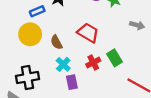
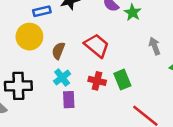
gray arrow: (137, 25) -> (155, 46), turned -136
brown semicircle: (56, 42) -> (58, 51), turned 40
red cross: (93, 62) -> (97, 81), turned 32

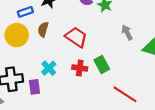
brown semicircle: (58, 51) -> (43, 29), moved
purple rectangle: (69, 100) -> (34, 87), moved

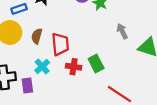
brown semicircle: (43, 29) -> (37, 36), moved
red trapezoid: (76, 37) -> (60, 44), moved, turned 50

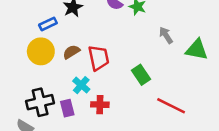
brown semicircle: (37, 36) -> (71, 52), turned 48
red cross: (74, 67) -> (100, 105), moved

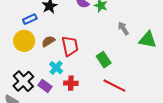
black cross: (40, 102) -> (23, 81), turned -30
red line: (171, 106) -> (114, 86), moved
purple rectangle: (67, 108) -> (45, 86), turned -40

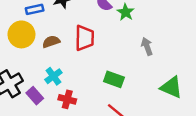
green triangle: (148, 40) -> (171, 87), moved
red trapezoid: (70, 46) -> (85, 38), moved
green rectangle: (104, 60) -> (114, 79), turned -49

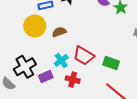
red trapezoid: (85, 38) -> (84, 56), moved, turned 120
purple rectangle: (35, 96) -> (46, 76), turned -72

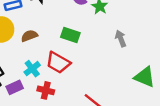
green rectangle: (111, 63) -> (70, 35), moved

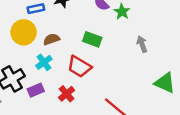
cyan cross: (32, 69) -> (44, 62), moved
red cross: (46, 90) -> (67, 94), turned 35

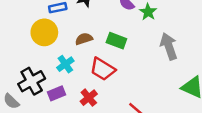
brown semicircle: (51, 39) -> (84, 39), moved
gray arrow: (142, 44) -> (169, 46), size x1.5

